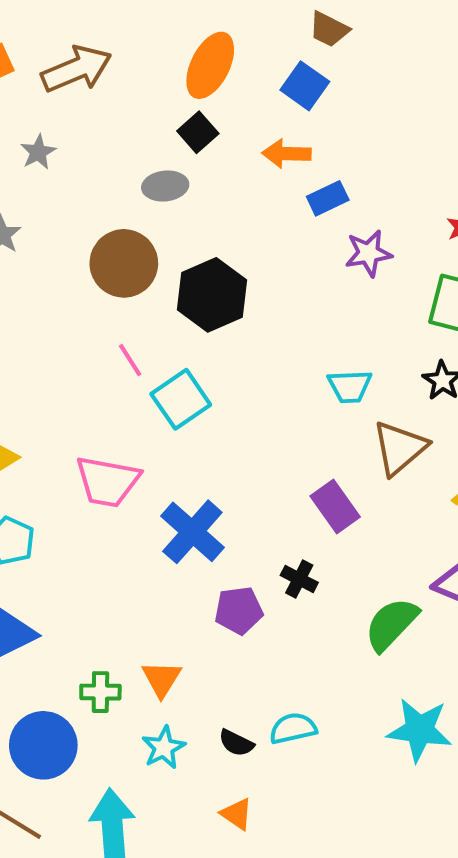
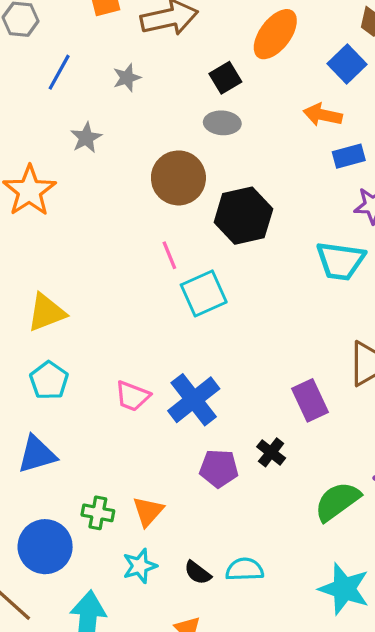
black square: (198, 132) -> (225, 78), moved
cyan trapezoid: (350, 386) -> (340, 261), moved, size x1.4
pink trapezoid: (108, 481) -> (132, 396), moved, size x0.7

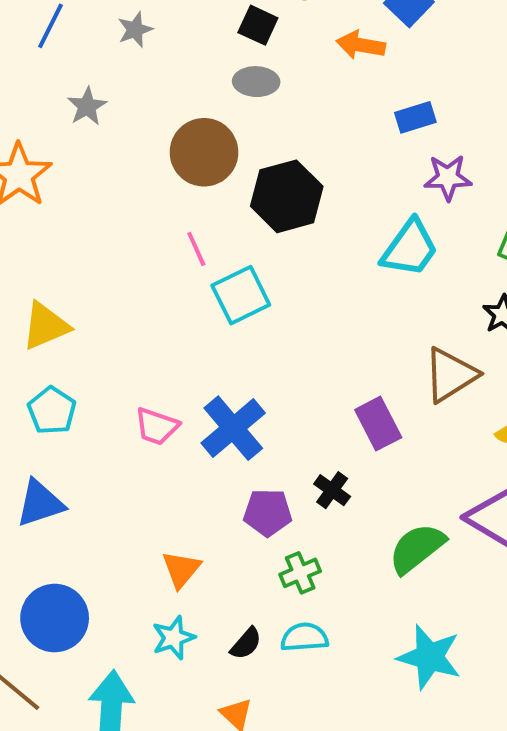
black square: (225, 78) -> (258, 25), turned -32
orange arrow: (323, 115) -> (361, 45), moved
cyan trapezoid: (340, 261) -> (410, 248), turned -60
green cross: (98, 513) -> (300, 573), moved, turned -32
black semicircle: (198, 573) -> (246, 644), turned -84

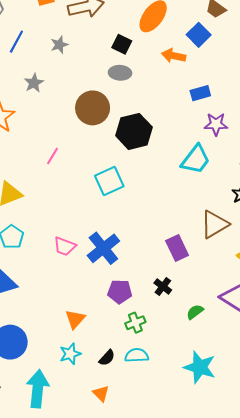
pink line: (196, 249) -> (53, 156), moved, turned 54
black cross: (332, 490) -> (163, 287), moved
green semicircle: (417, 548) -> (195, 312), size x0.6

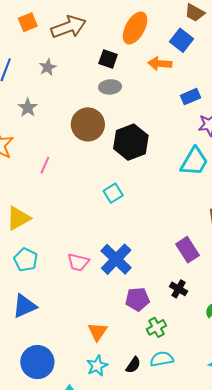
pink line: (53, 156) -> (45, 165), moved
cyan square: (109, 181) -> (113, 193), size x0.7

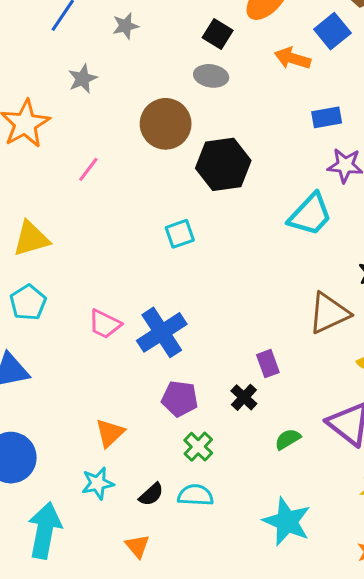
purple rectangle: (187, 250) -> (268, 364), moved, size x0.7
green cross: (156, 327) -> (198, 447), turned -30

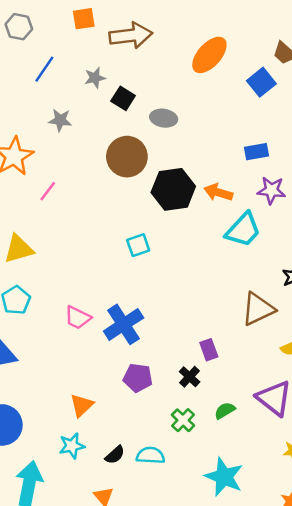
black square: (218, 34) -> (123, 98), moved
orange arrow: (293, 58) -> (218, 192), moved
gray star: (83, 79) -> (60, 120), turned 30
pink line: (88, 169) -> (48, 191), moved
green cross: (198, 447) -> (183, 420), moved

